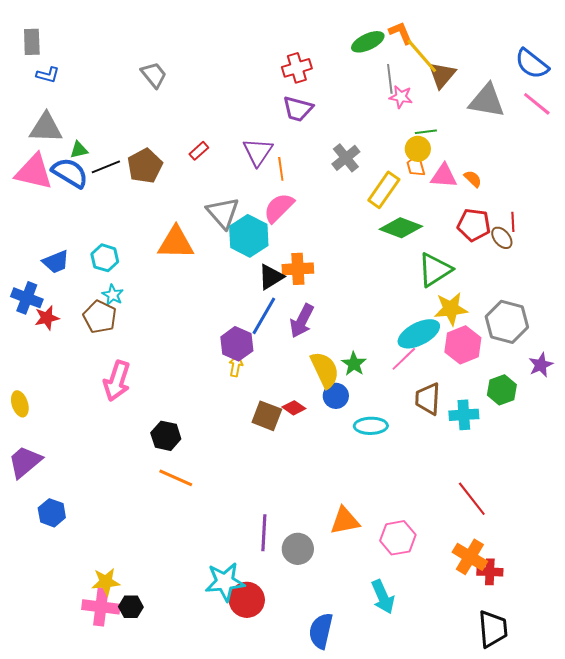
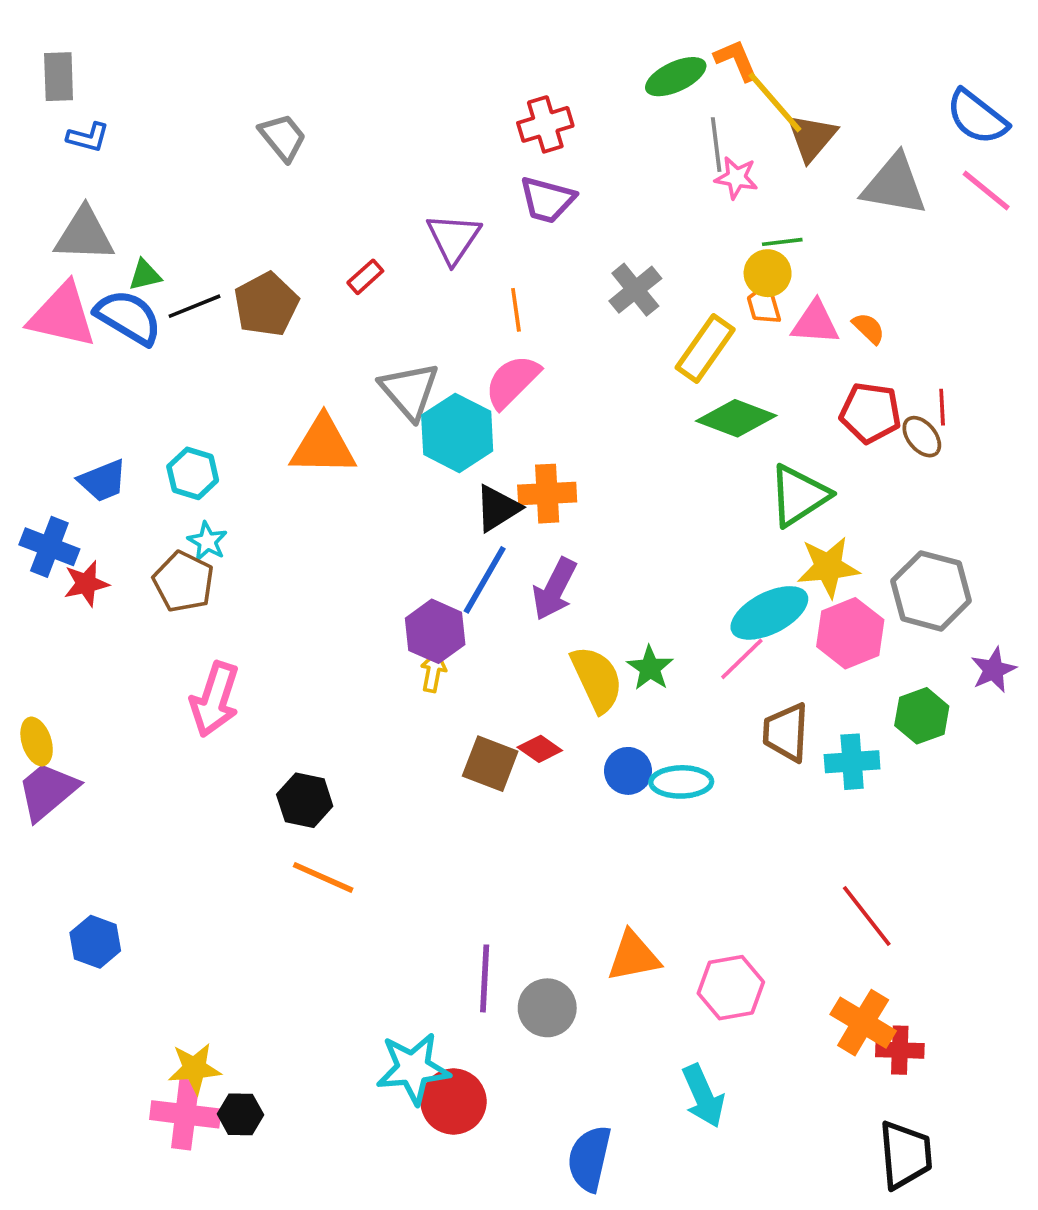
purple triangle: (258, 152) -> (453, 238), moved
blue circle: (336, 396) -> (628, 771), moved
purple trapezoid: (25, 462) -> (48, 791), moved

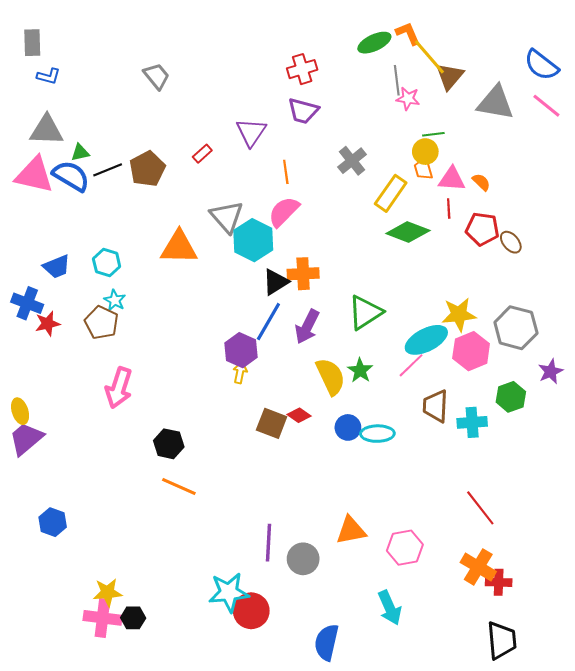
red line: (942, 407) -> (449, 209), moved
green triangle: (799, 495) -> (365, 312), moved

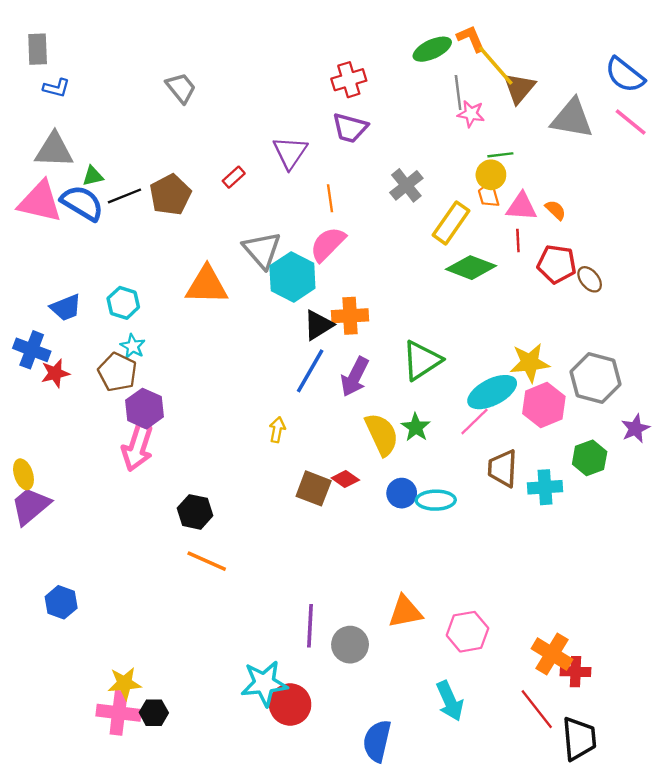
purple hexagon: (241, 350) -> (144, 409), moved
red line: (480, 508) -> (537, 709), moved

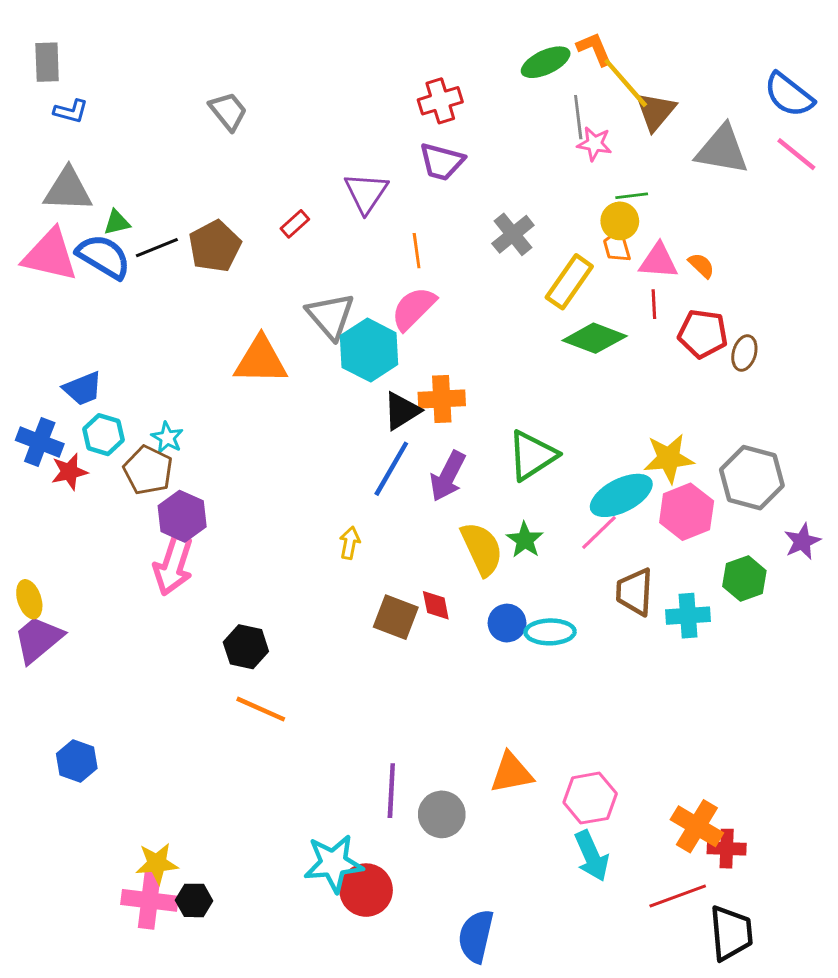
brown ellipse: (590, 279) -> (744, 353), turned 56
cyan hexagon: (123, 303) -> (103, 435), moved
red diamond: (345, 479) -> (436, 605), turned 44
cyan arrow: (450, 701) -> (592, 856), moved
red line: (537, 709) -> (678, 896), turned -72

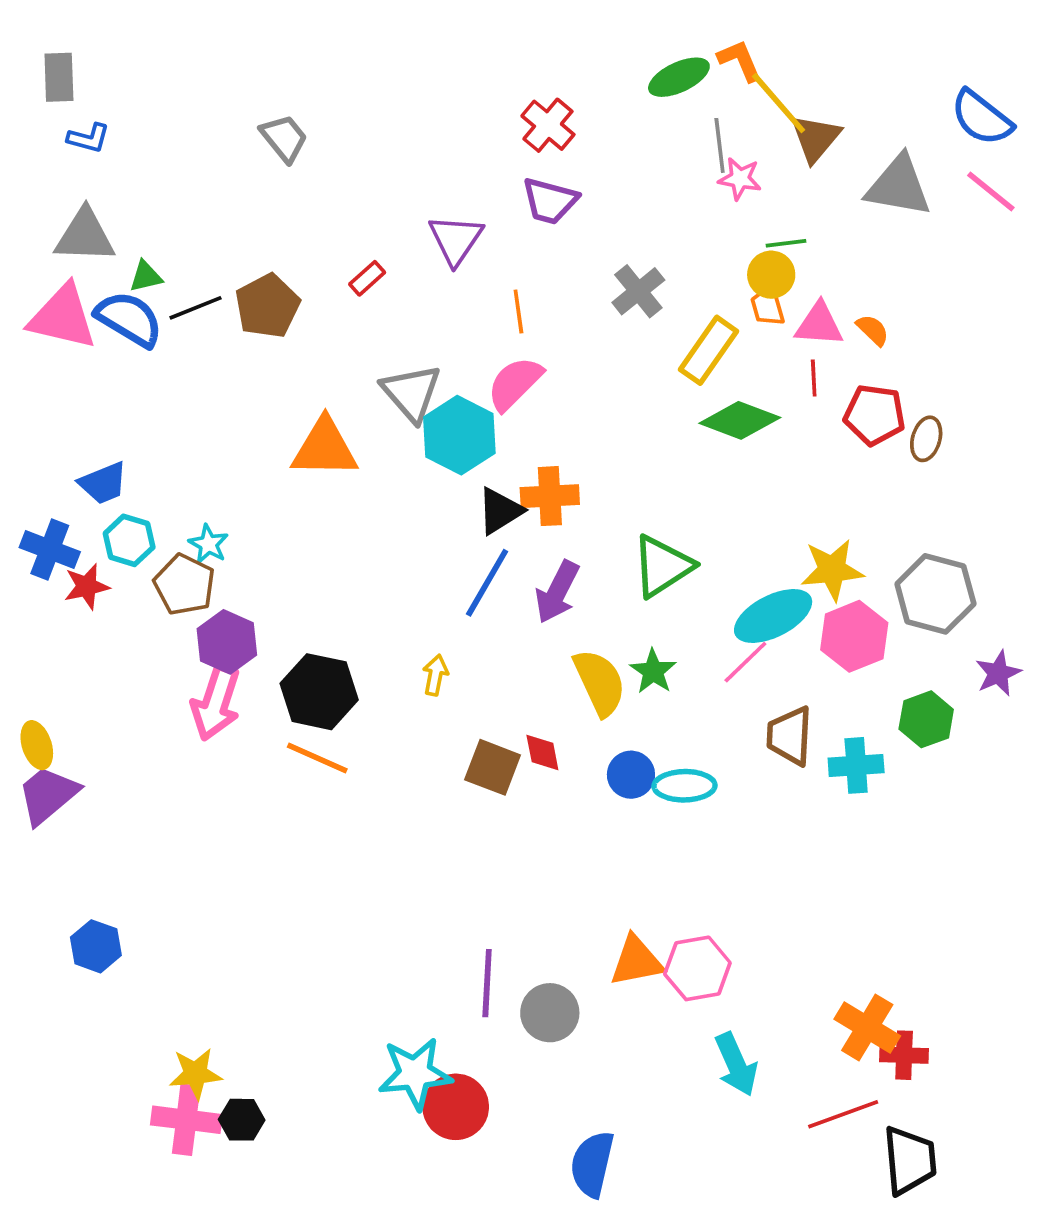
red cross: (440, 101) -> (548, 125), turned -33
black hexagon: (246, 647) -> (319, 692), moved, size x1.4
orange line: (261, 709) -> (317, 758), moved
pink hexagon: (590, 798) -> (697, 968), moved

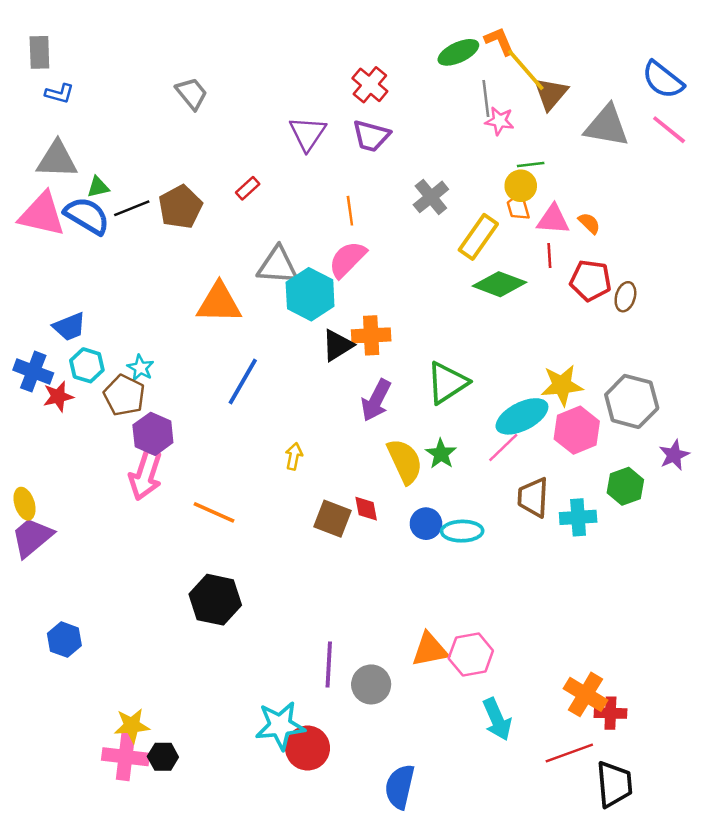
purple triangle: (456, 240) -> (308, 133), moved
gray triangle: (411, 393) -> (278, 266), turned -45
blue line: (487, 583) -> (243, 381), moved
black hexagon: (319, 692) -> (215, 600), moved

